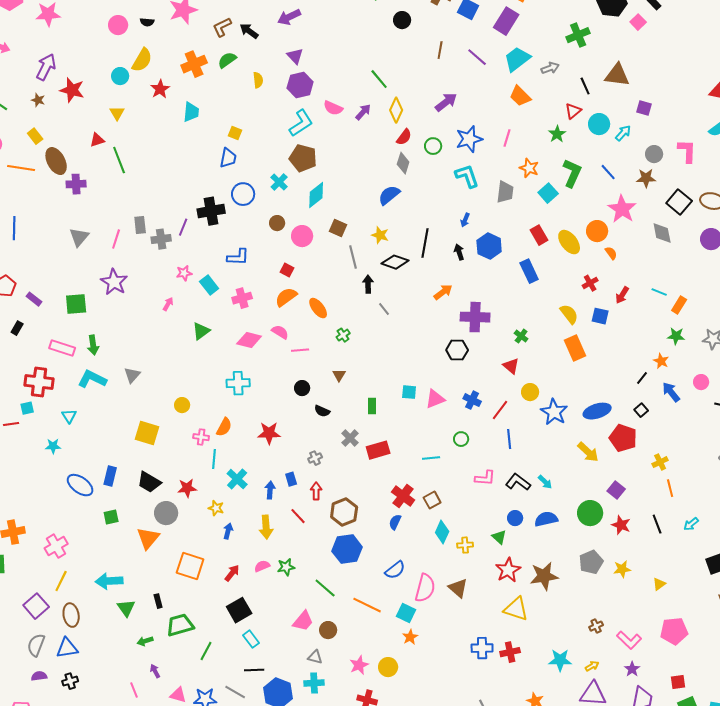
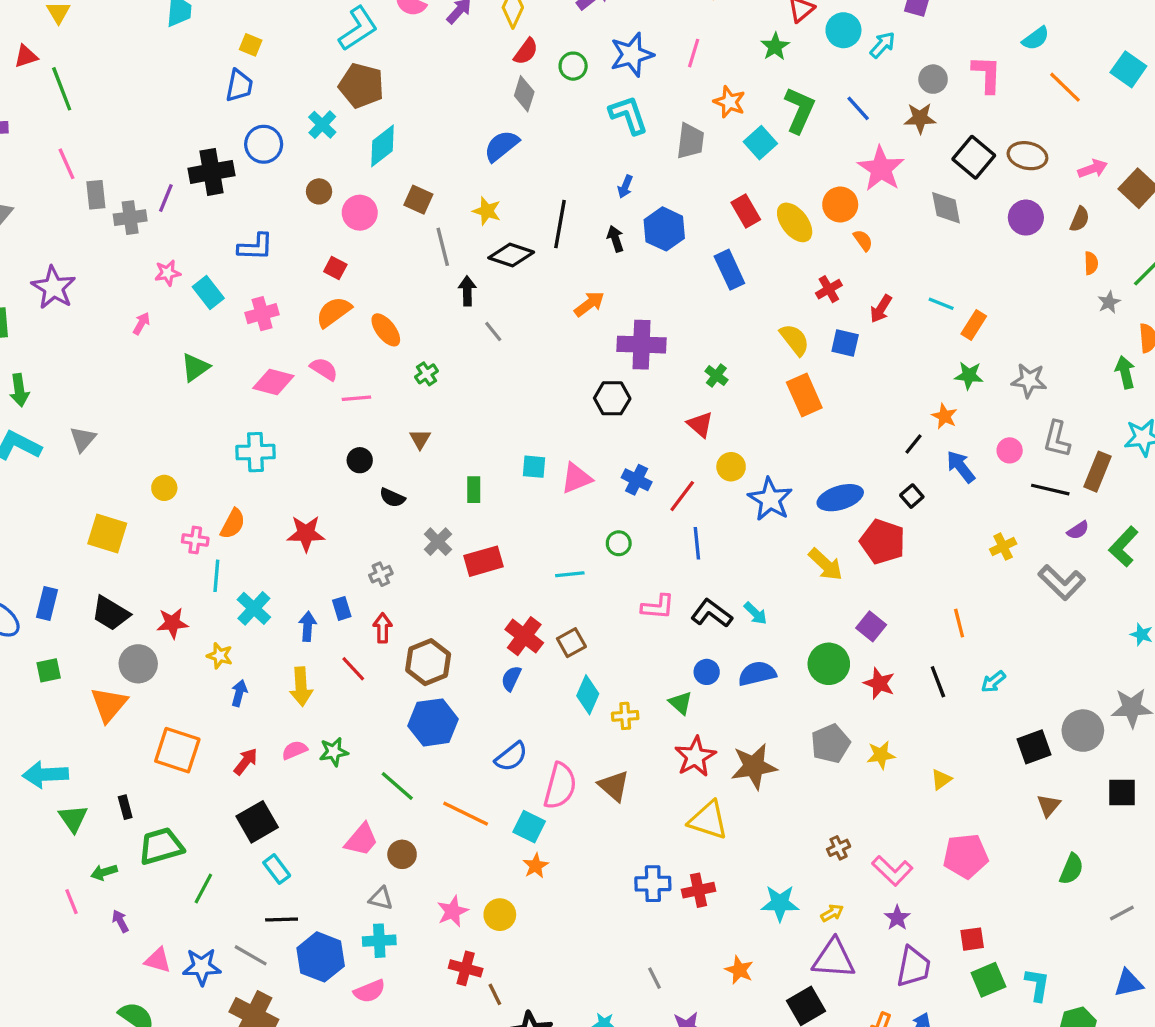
pink line: (116, 239) -> (67, 164), moved, turned -42
yellow cross: (660, 462) -> (1003, 547), moved
pink line: (134, 690) -> (71, 902), moved

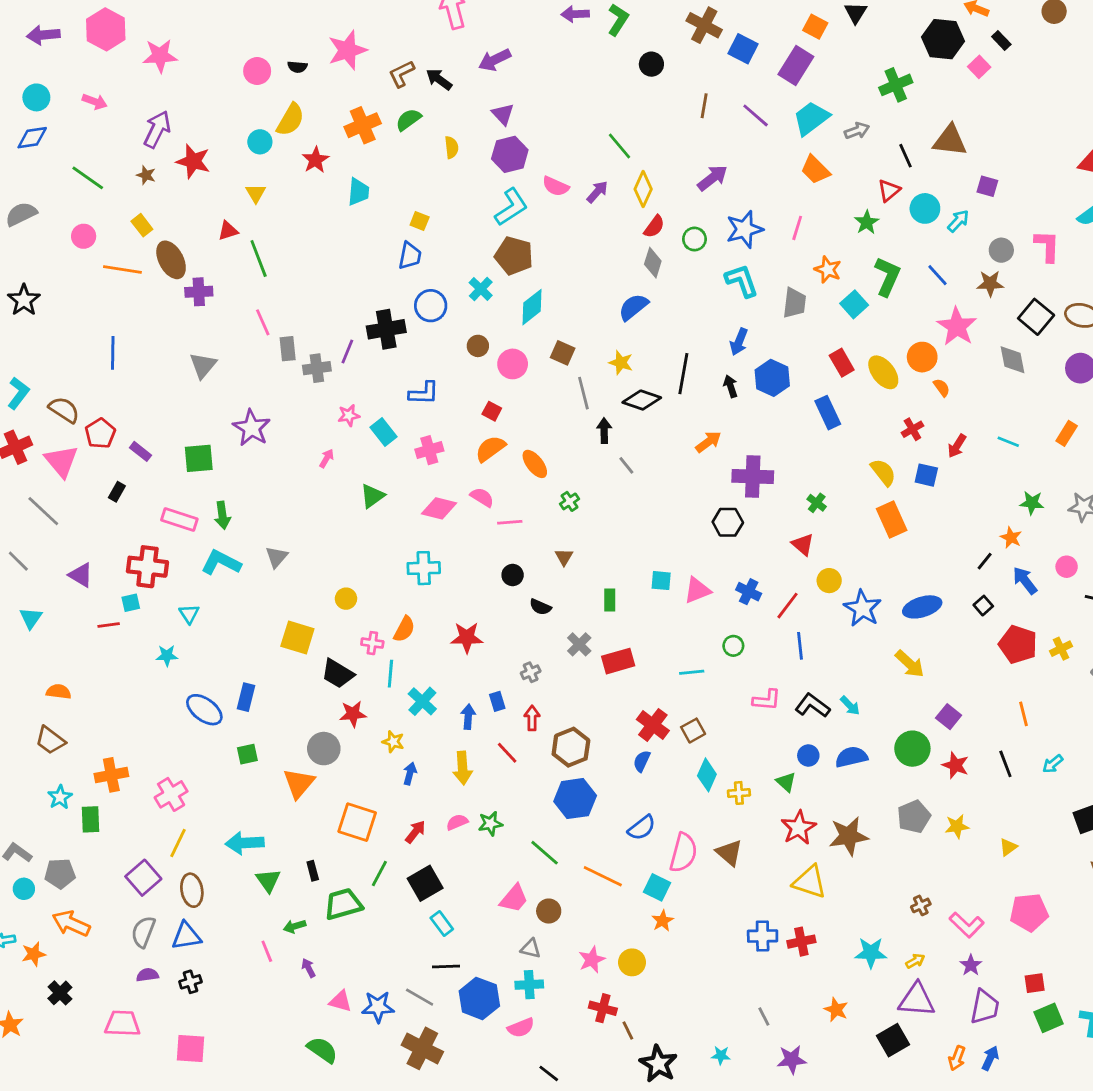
blue arrow: (625, 187) -> (739, 342), size x1.4
orange rectangle: (974, 325) -> (1067, 433), moved
red pentagon: (883, 542) -> (1018, 644), moved
black trapezoid: (111, 613) -> (338, 674), moved
green line: (203, 889) -> (379, 874), moved

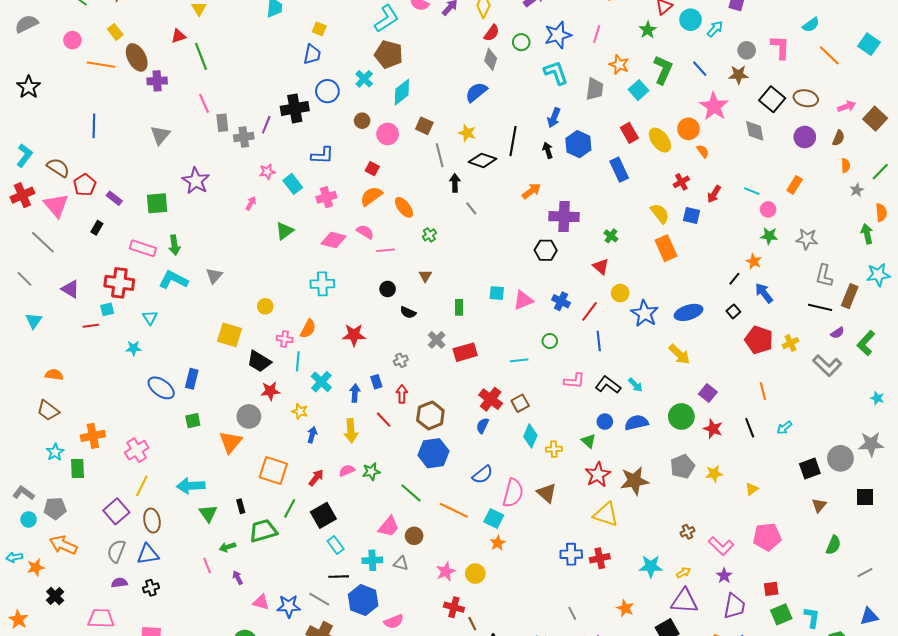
pink circle: (1067, 567) -> (768, 209), moved
cyan cross: (529, 985) -> (372, 560), moved

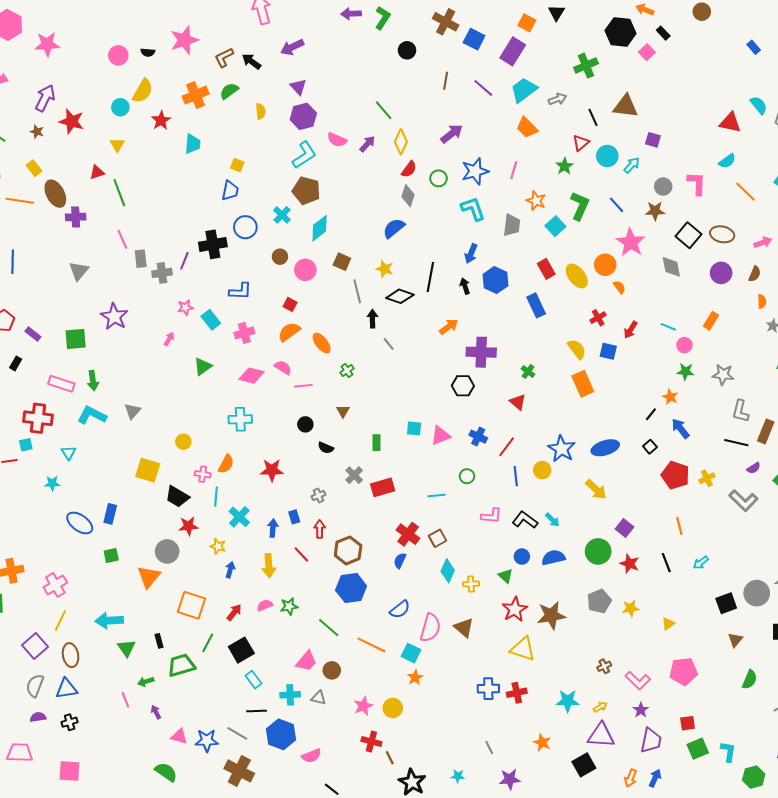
yellow circle: (620, 293) -> (542, 470), moved

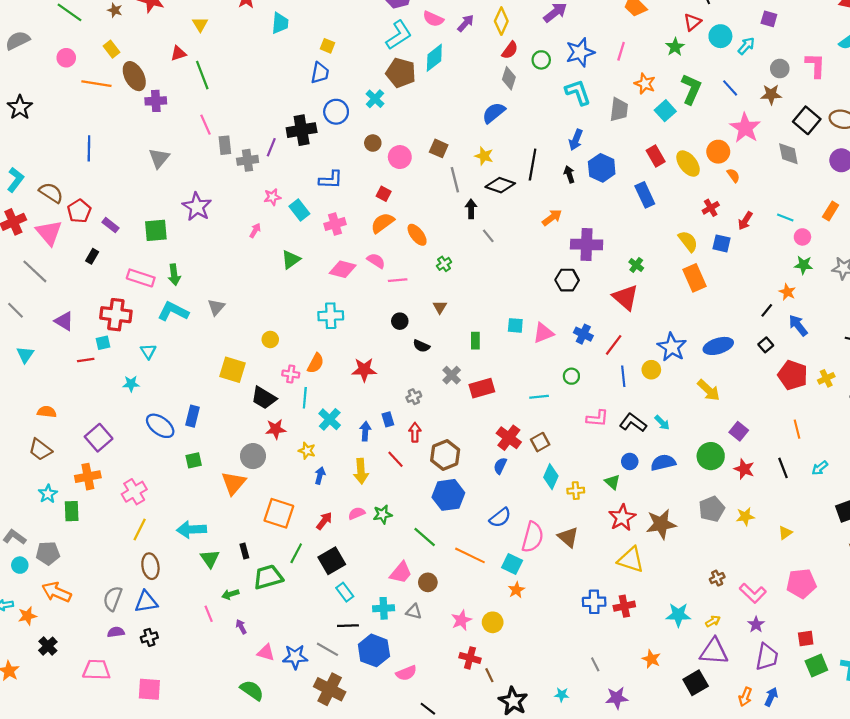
cyan diamond: (320, 228) -> (434, 58), moved
red triangle: (518, 402) -> (625, 297), size x1.5
purple square: (35, 646) -> (99, 438), moved

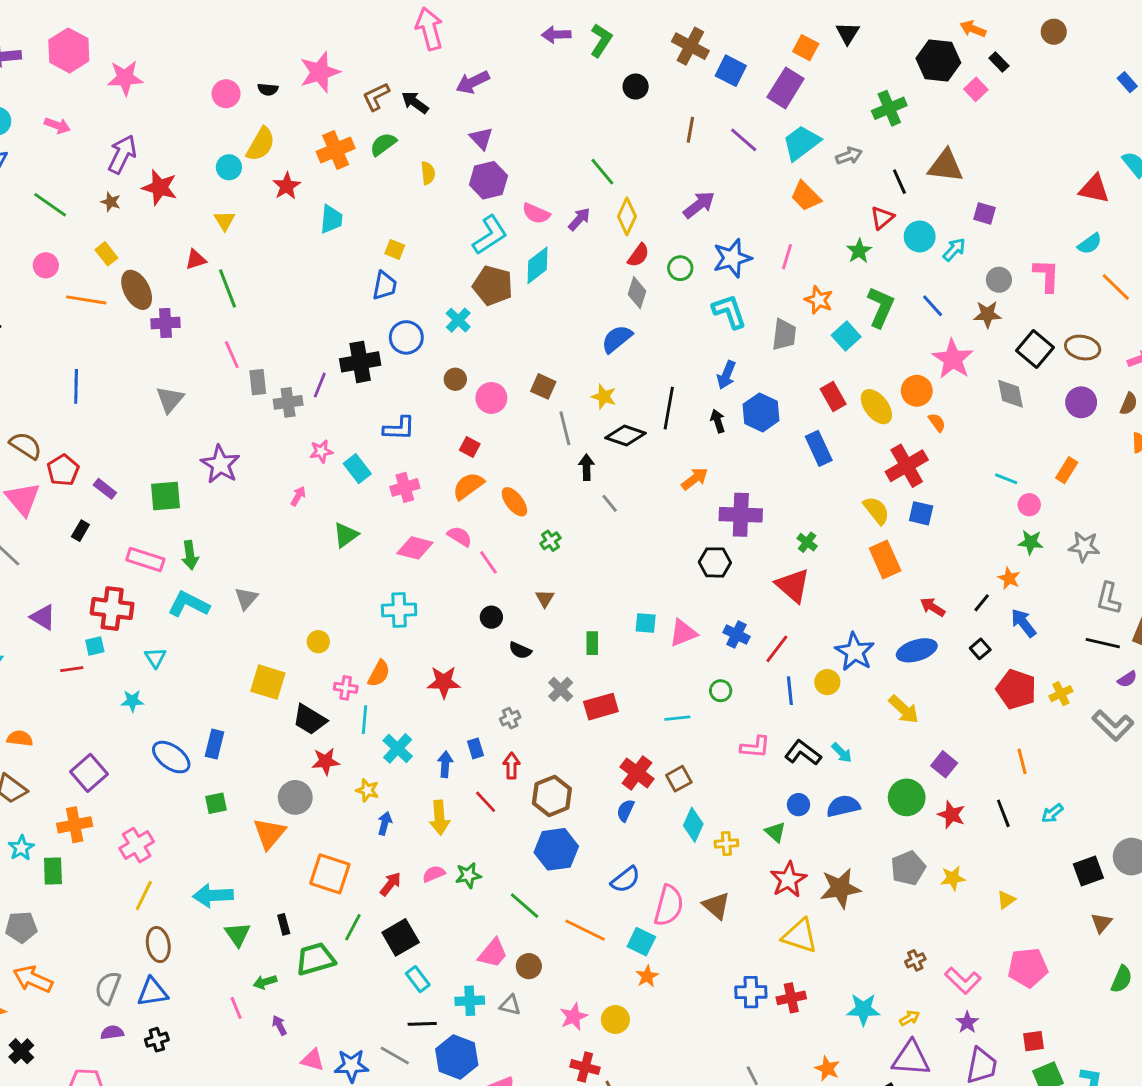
red cross: (711, 208) -> (907, 466), size x1.8
red arrow: (745, 221) -> (933, 607), moved, turned 90
pink line: (398, 280) -> (488, 562), turned 60

